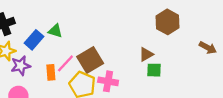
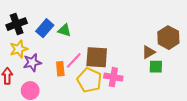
brown hexagon: (167, 22) -> (168, 38), moved
blue rectangle: (34, 40) -> (45, 28), moved
brown square: (90, 60) -> (97, 57), turned 35

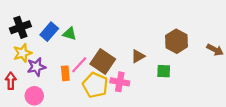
brown triangle: (149, 52) -> (138, 56), moved
brown square: (97, 57) -> (103, 62), turned 30

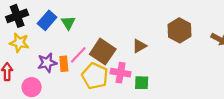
green triangle: (70, 34) -> (68, 23), turned 40
yellow star: (22, 53) -> (19, 43), turned 30
purple star: (36, 67) -> (47, 63), moved
green square: (164, 71) -> (142, 83), moved

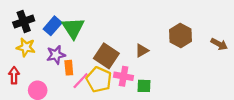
green triangle: (68, 23) -> (73, 28), size x1.6
pink line: (78, 55) -> (81, 81), moved
purple star: (47, 63) -> (56, 55), moved

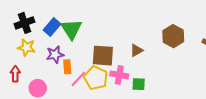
brown square: (106, 56) -> (103, 56), turned -30

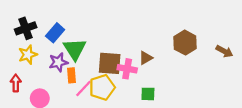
green triangle: (71, 29) -> (75, 49), moved
yellow star: (26, 47) -> (28, 55), turned -30
pink cross: (119, 75) -> (127, 69), moved
yellow pentagon: (96, 78) -> (102, 87), turned 30

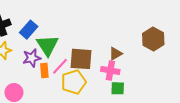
pink cross: (127, 69) -> (110, 70), moved
pink line: (83, 88) -> (60, 66), moved

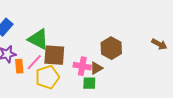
brown hexagon: (153, 39) -> (111, 48), moved
green triangle: (47, 45) -> (38, 39), moved, turned -30
brown triangle: (116, 54) -> (96, 68), moved

